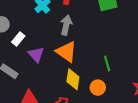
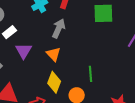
orange triangle: (66, 52) -> (53, 54), size x0.7

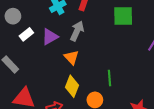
purple triangle: (24, 51) -> (50, 37), moved, turned 30

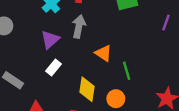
white rectangle: (26, 34) -> (54, 67), moved
orange triangle: (71, 57) -> (103, 53), moved

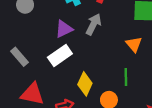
orange triangle: (103, 53) -> (134, 44), moved
white rectangle: (54, 67) -> (60, 55), size x1.5

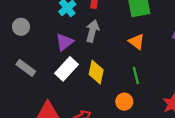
gray rectangle: (19, 57) -> (26, 68), moved
yellow diamond: (85, 84) -> (96, 72), moved

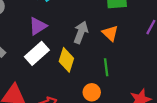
gray arrow: (92, 31) -> (81, 32), moved

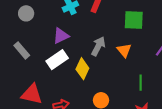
green line: (106, 67) -> (141, 83), moved

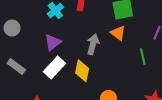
orange triangle: (124, 50) -> (118, 33), moved
green line: (141, 83) -> (143, 57), moved

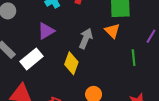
white rectangle: (54, 68) -> (32, 59), moved

